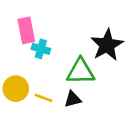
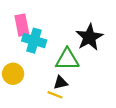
cyan cross: (41, 49) -> (34, 41), size x1.5
yellow line: (44, 98) -> (55, 95), moved

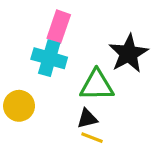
pink rectangle: (22, 25) -> (59, 27), moved, turned 30
yellow line: (55, 95) -> (92, 138), moved

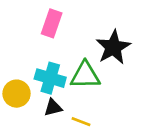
cyan cross: (49, 58) -> (50, 78), moved
black triangle: (87, 119) -> (53, 108), moved

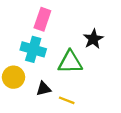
black star: (113, 47) -> (93, 39), size x0.7
cyan cross: (50, 78) -> (33, 49), moved

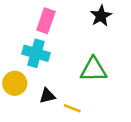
black star: (93, 39) -> (101, 16), moved
green triangle: (70, 62) -> (93, 70), moved

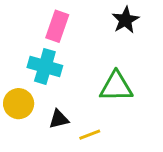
yellow line: (72, 108) -> (90, 135), turned -42

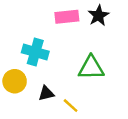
pink rectangle: (57, 26) -> (67, 17), moved, turned 65
yellow line: (90, 135) -> (71, 106), turned 63

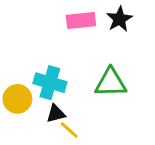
cyan cross: (35, 52) -> (50, 83), moved
yellow line: (71, 106) -> (69, 130), moved

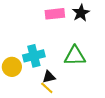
cyan cross: (50, 83) -> (34, 56), turned -30
black triangle: (56, 114) -> (49, 77), moved

